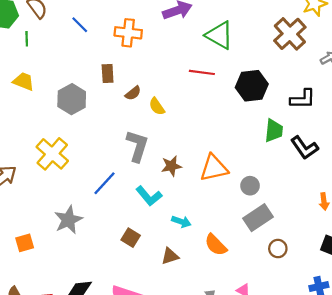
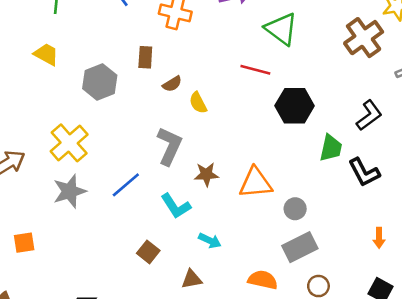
black hexagon: (252, 86) -> (295, 106), moved
black L-shape: (303, 99) -> (369, 115), turned -44
gray star: (68, 220) -> (70, 191), moved
orange semicircle: (216, 245) -> (263, 280), moved, turned 140

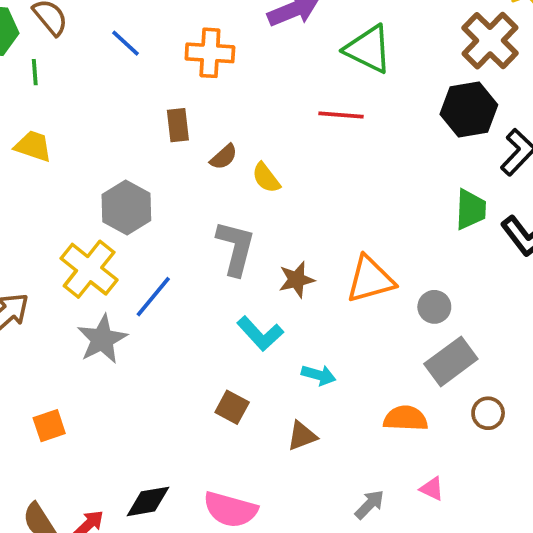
gray hexagon: (100, 82) -> (126, 208), moved
black hexagon: (295, 106) -> (469, 110), moved
blue line: (126, 185) -> (153, 297), moved

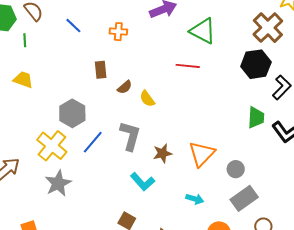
orange cross: (210, 53) -> (118, 32), size x0.7
orange triangle: (370, 279) -> (202, 154), turned -32
blue line: (153, 297) -> (93, 142), moved
cyan arrow: (319, 375) -> (195, 199), moved

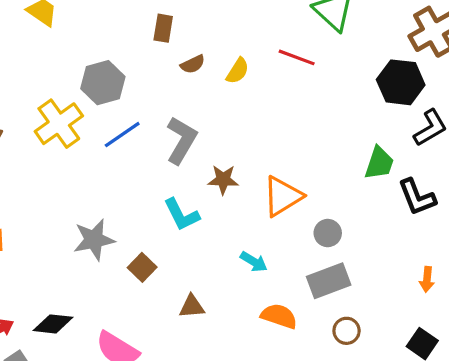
yellow semicircle: (147, 99) -> (238, 71), moved, turned -126
gray star: (58, 183) -> (94, 240), moved

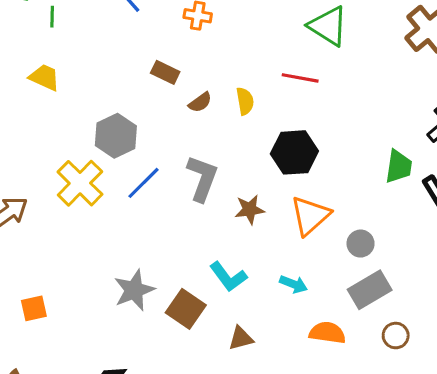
brown rectangle: (163, 28) -> (165, 72), turned -64
yellow semicircle: (238, 71) -> (245, 101), turned -32
black hexagon: (401, 82) -> (294, 152), moved
cyan L-shape: (182, 215) -> (228, 277), moved
brown square: (142, 267) -> (186, 309), size x1.4

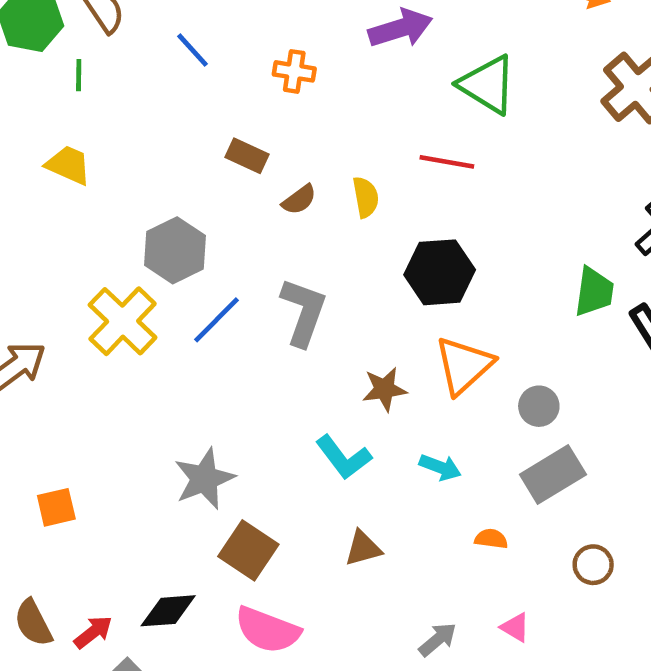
brown star: (250, 209) -> (384, 389), moved
brown square: (186, 309) -> (248, 550), moved
orange semicircle: (327, 333) -> (491, 539), size x0.6
brown circle: (396, 336) -> (593, 565), moved

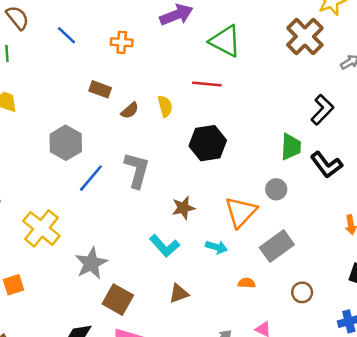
yellow cross: (123, 321) -> (41, 228), moved
orange triangle: (464, 365) -> (241, 212), moved
gray circle: (539, 406) -> (276, 189), moved

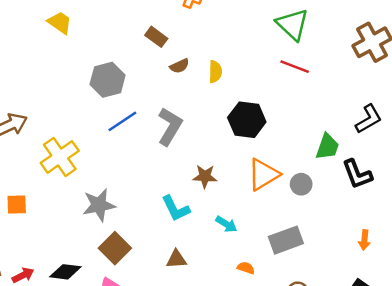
red line: (207, 84) -> (295, 67), moved
orange triangle: (241, 212) -> (263, 174), moved

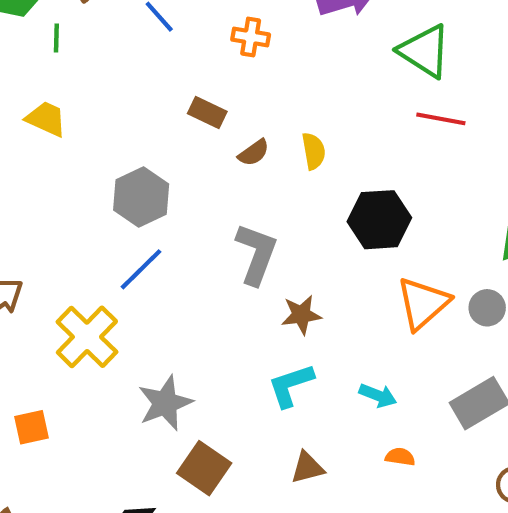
blue line: (122, 121) -> (141, 269), moved
brown star: (205, 176) -> (301, 315), moved
cyan L-shape: (176, 208) -> (291, 385), turned 108
orange semicircle: (246, 268) -> (400, 457), moved

